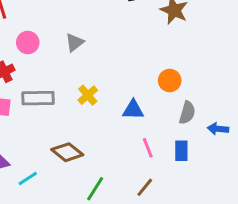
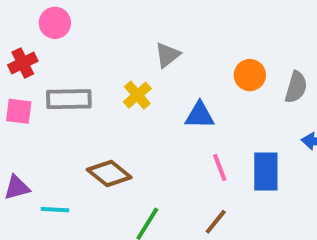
gray triangle: (75, 42) -> (167, 55), moved
gray semicircle: (187, 113) -> (296, 87), moved
blue rectangle: (181, 151) -> (266, 171), size x1.4
cyan line: (28, 179) -> (55, 210), turned 36

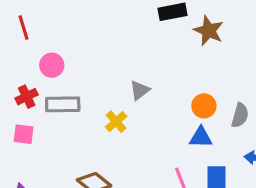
gray rectangle: (69, 99) -> (63, 104), moved
blue triangle: (200, 115) -> (201, 137), moved

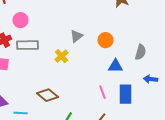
orange circle: (204, 106) -> (105, 40), moved

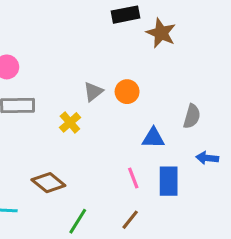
orange circle: (105, 40) -> (127, 92), moved

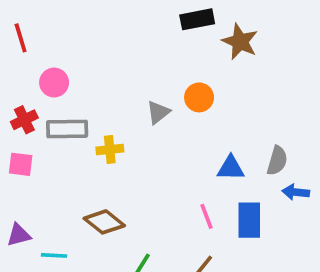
orange circle: (127, 92) -> (199, 97), moved
gray semicircle: (192, 116) -> (277, 161), moved
yellow cross: (70, 122) -> (110, 149), moved, turned 35

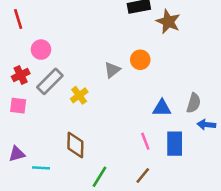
gray rectangle: (67, 129) -> (50, 81), turned -44
yellow cross: (110, 149) -> (79, 95), turned -30
brown diamond: (104, 222) -> (75, 145), turned 52

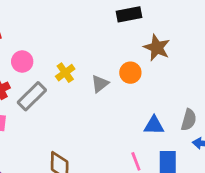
brown star: (168, 22) -> (157, 48), moved
yellow cross: (79, 95) -> (65, 73), moved

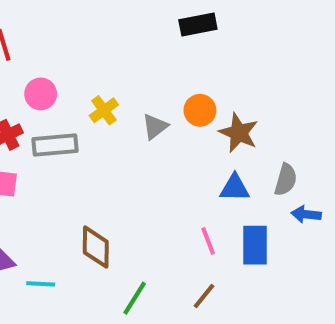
brown star: (157, 48) -> (239, 133), moved
gray rectangle: (32, 96) -> (55, 145), turned 40

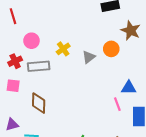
brown star: (239, 133) -> (131, 30), moved
pink line: (208, 241) -> (117, 104), moved
brown diamond: (96, 247) -> (39, 103), moved

